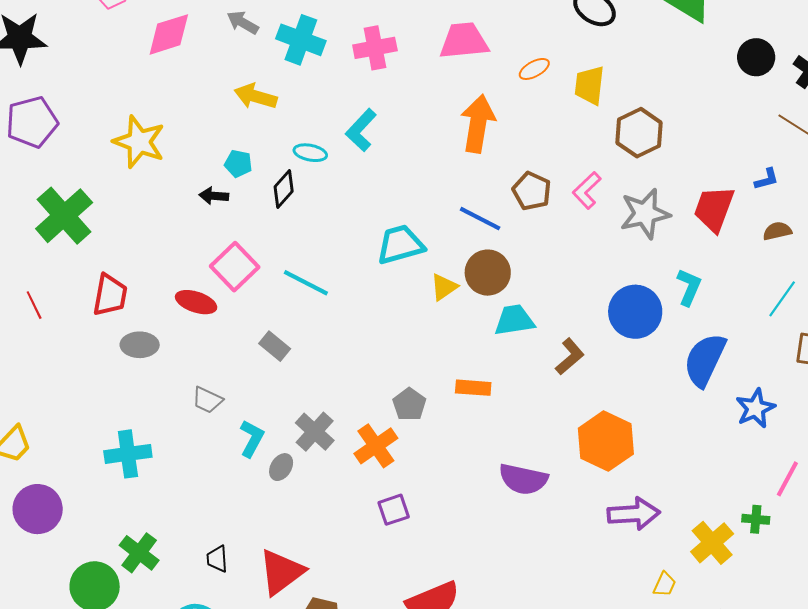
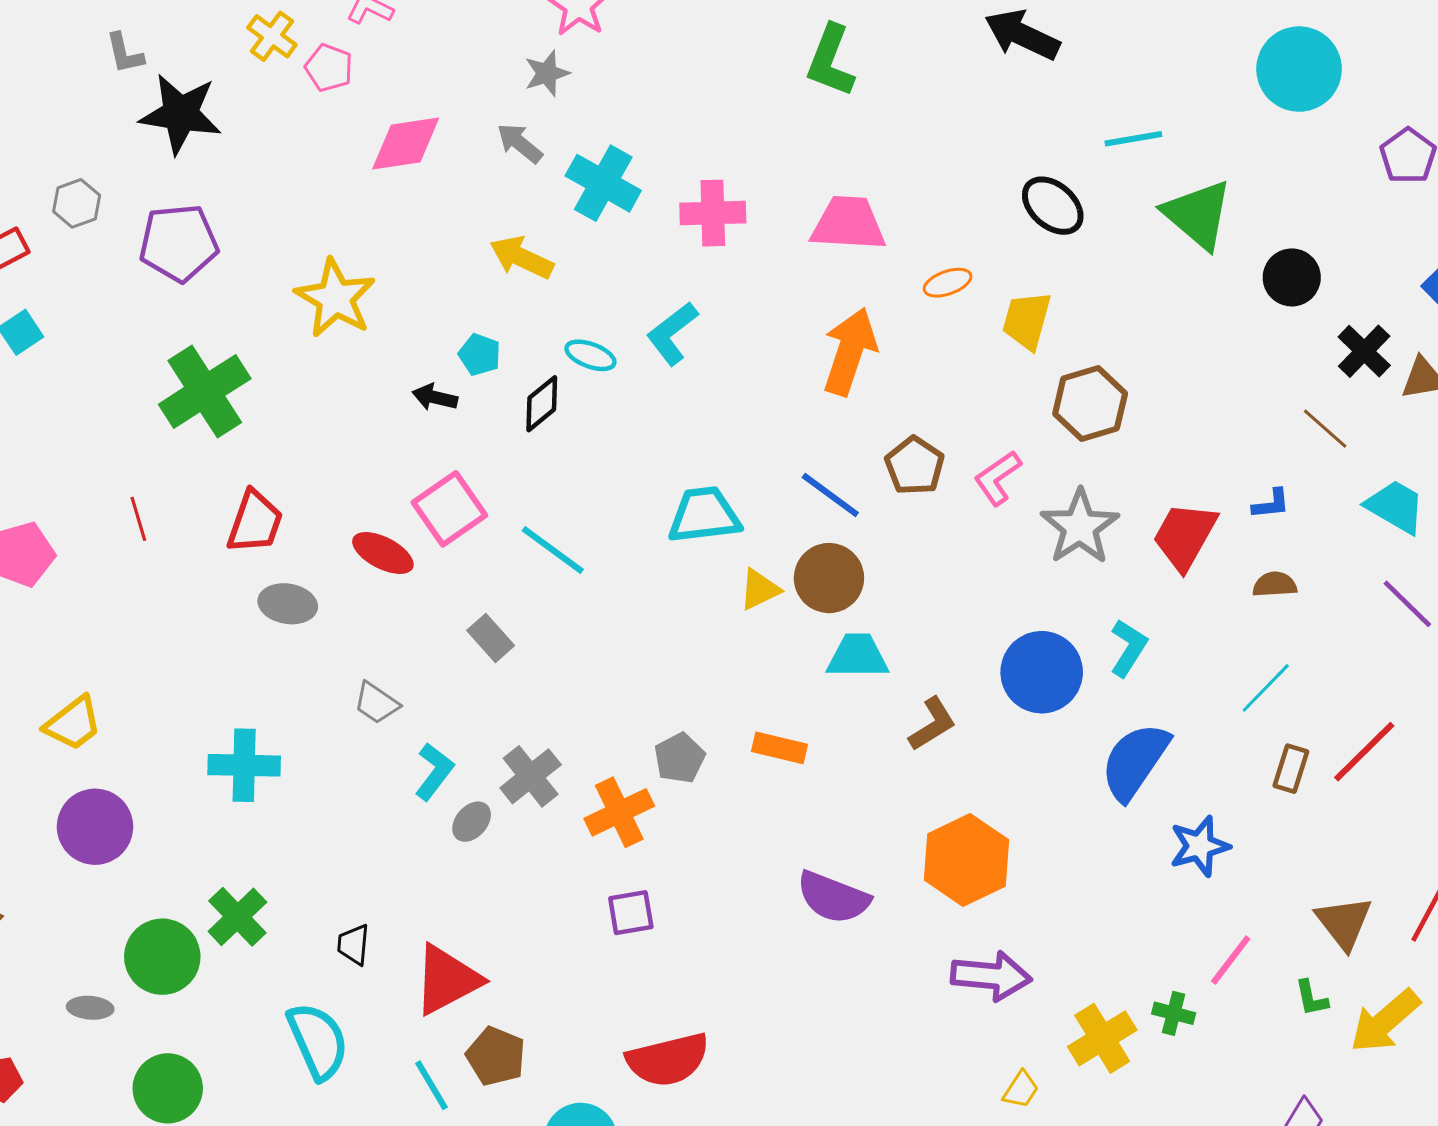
black circle: (756, 57) -> (1292, 277), moved
gray star: (645, 214) -> (1080, 527), turned -30

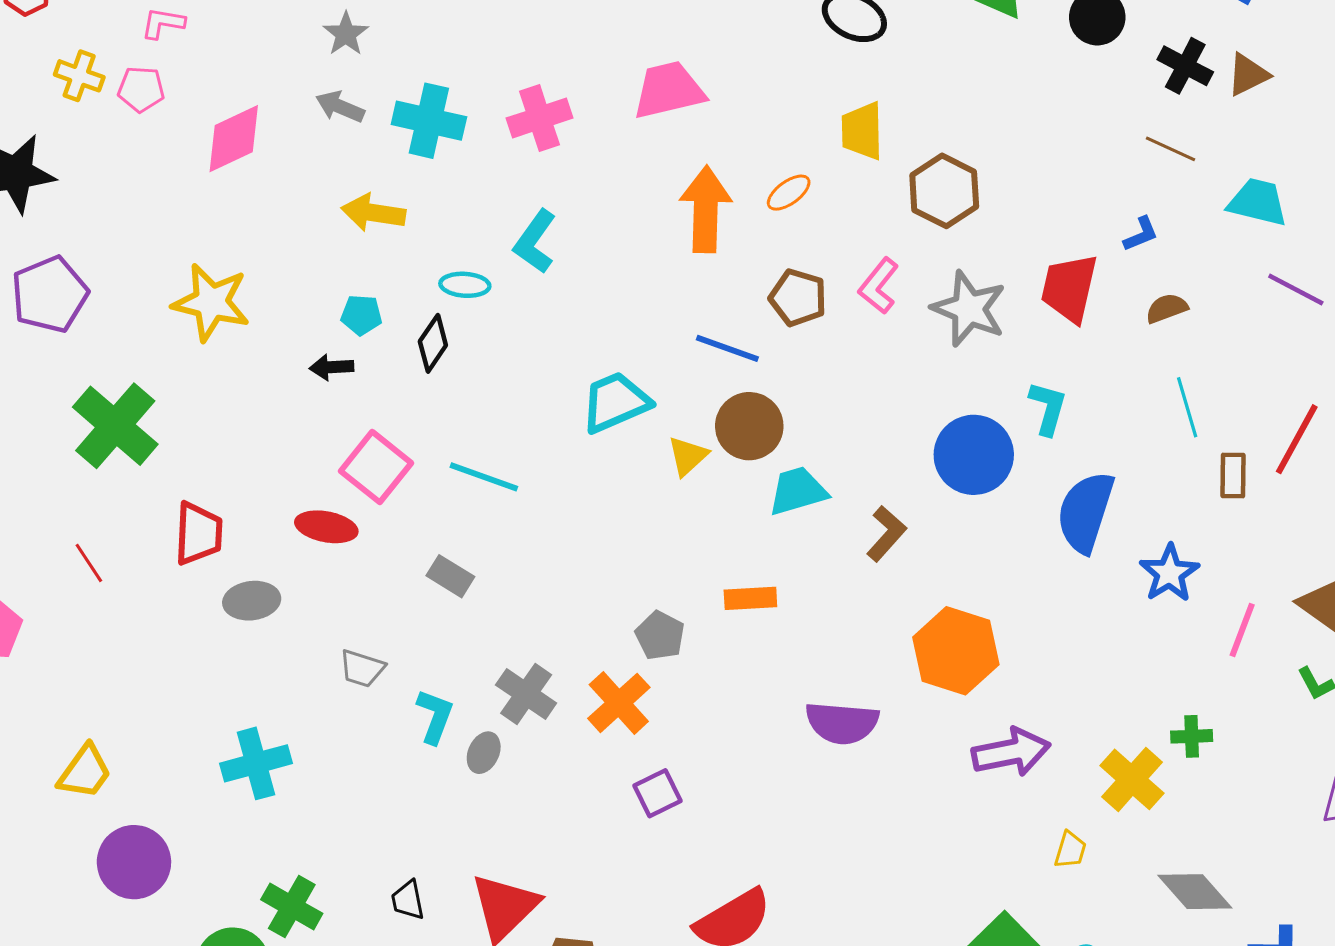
orange ellipse: (948, 283) -> (789, 193), moved
cyan line: (1266, 688) -> (1187, 407), turned -44
pink line: (1231, 960) -> (1242, 630), moved

